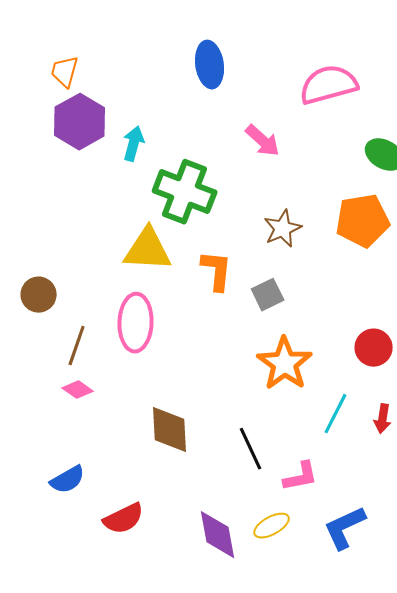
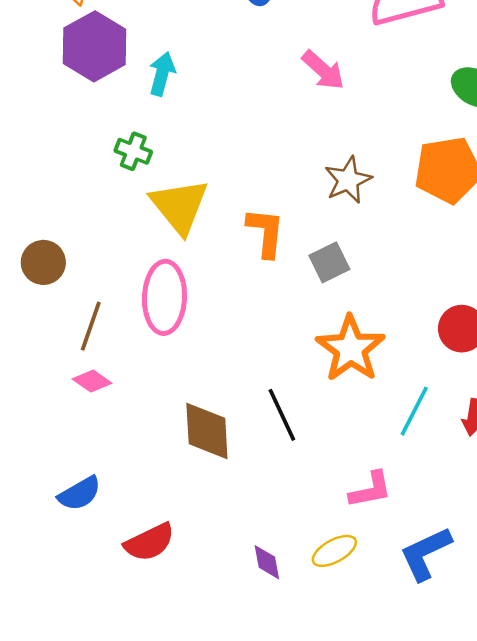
green cross: (185, 192) -> (133, 151), moved, size x0.5
yellow triangle: (148, 250) -> (179, 206), turned 48
black line: (251, 449) -> (282, 415), moved
purple diamond: (218, 535) -> (267, 562), size x0.6

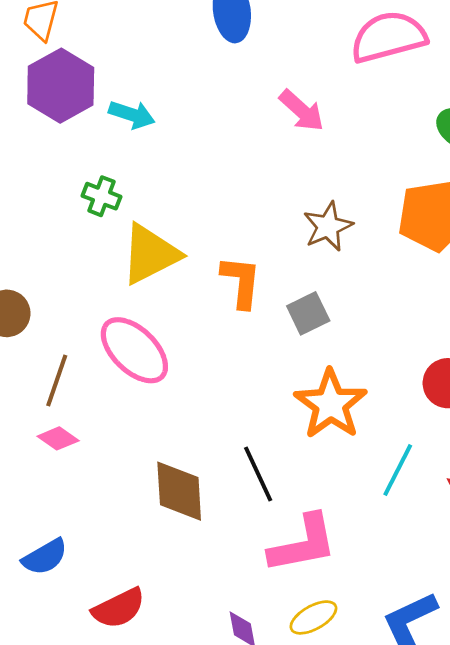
cyan arrow: (162, 74) -> (132, 115), turned 93
yellow triangle: (179, 206) -> (150, 254), turned 42
pink ellipse: (164, 297) -> (134, 350), turned -48
pink L-shape: (371, 490) -> (303, 544), moved, size x1.5

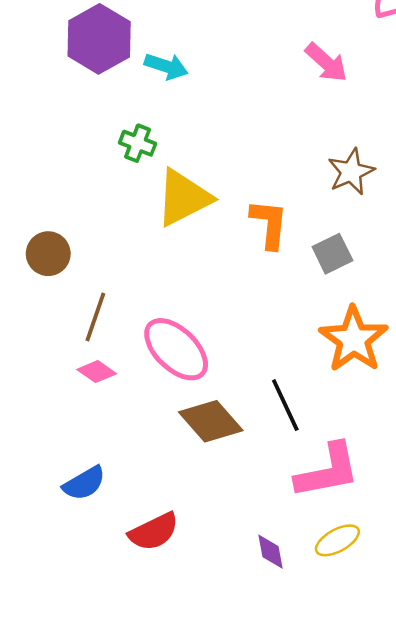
pink ellipse: (134, 350) -> (176, 349), moved
brown diamond: (179, 491) -> (211, 421), turned -38

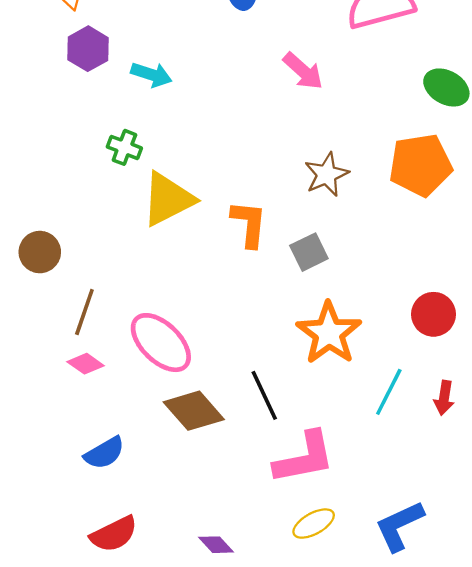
purple hexagon: (99, 39) -> (88, 49), size x0.7
blue semicircle: (84, 483) -> (104, 453), moved
red semicircle: (154, 532) -> (114, 534), moved
purple diamond: (270, 552) -> (216, 545), moved, turned -32

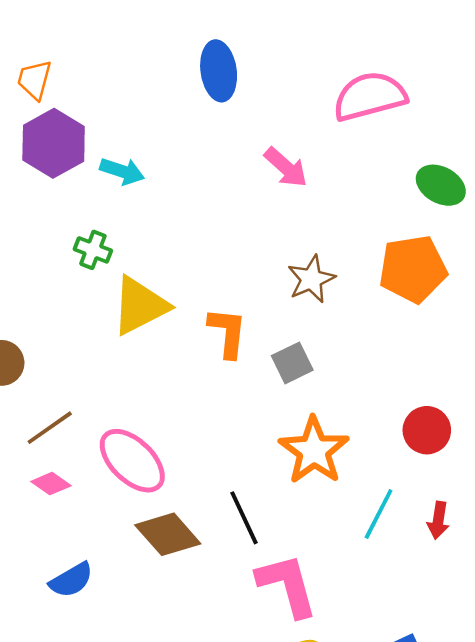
purple hexagon: (88, 49) -> (54, 143), size x1.4
brown line: (84, 312) -> (50, 428), turned 36
pink L-shape: (304, 458) -> (287, 585), turned -94

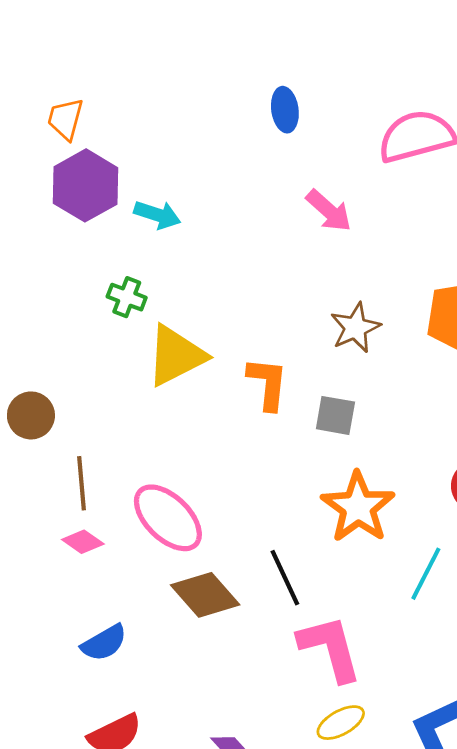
blue ellipse: (219, 71) -> (285, 110), moved, size x0.7
gray square: (292, 363) -> (335, 415), turned 36
brown line: (50, 428) -> (81, 483), turned -60

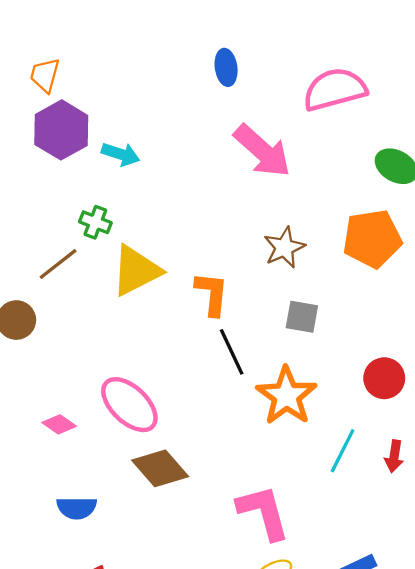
pink arrow: (329, 211) -> (262, 151), size x1.5
gray square: (335, 415) -> (302, 317), moved
brown line: (81, 483) -> (58, 264), moved, turned 57
black line: (285, 578) -> (232, 352), moved
blue semicircle: (104, 643) -> (77, 508), turned 30

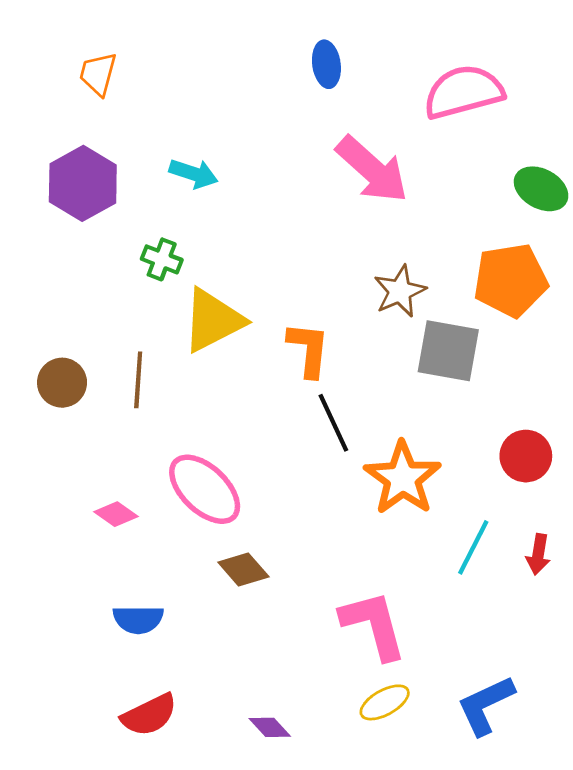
purple hexagon: (61, 130) -> (83, 183), moved
brown line: (58, 264) -> (138, 380), moved, turned -48
gray square: (302, 317) -> (448, 351), moved, size x1.5
brown diamond: (160, 468) -> (243, 570), size x0.7

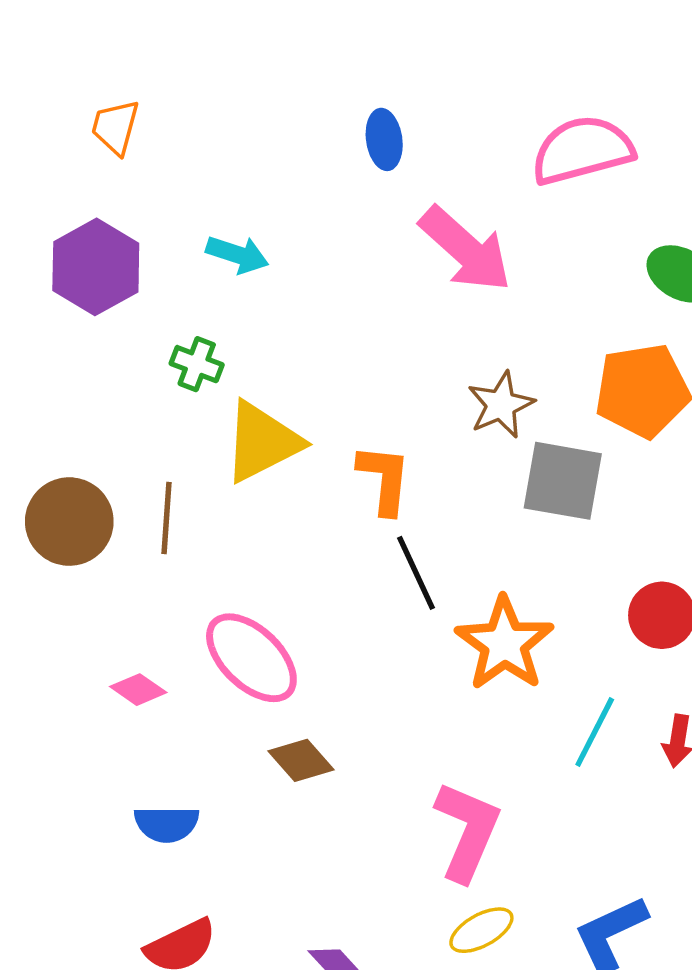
blue ellipse: (326, 64) -> (384, 139), moved
brown circle: (62, 383) -> (69, 522), size x1.4
pink L-shape: (374, 625) -> (467, 831), turned 38

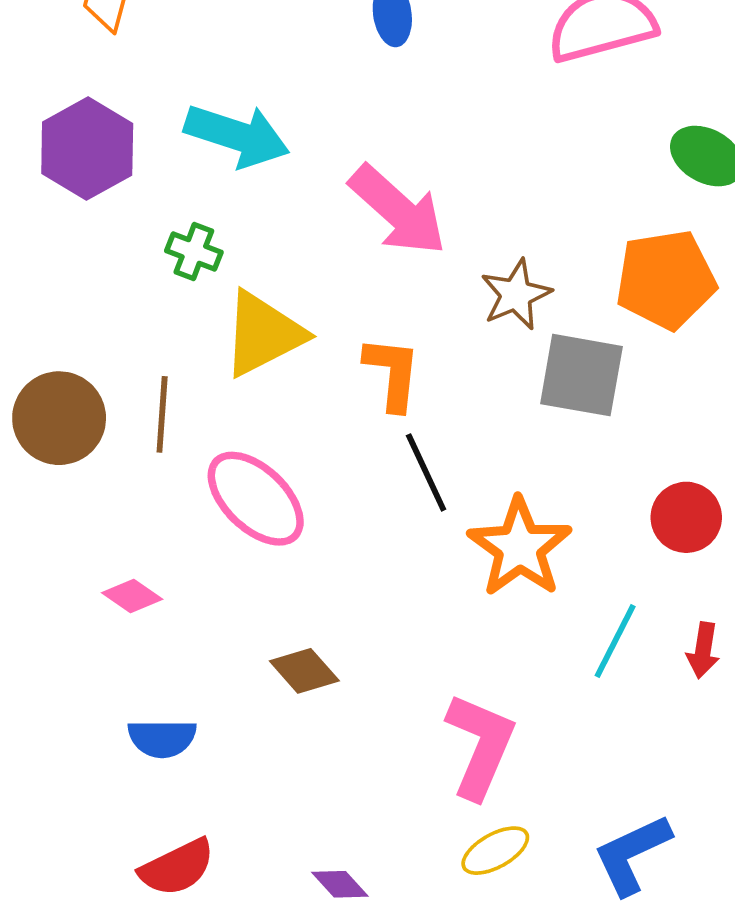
pink arrow: (466, 249) -> (398, 210), moved
cyan arrow: (237, 254) -> (237, 135), size x1.6
pink ellipse: (251, 658) -> (256, 499), moved

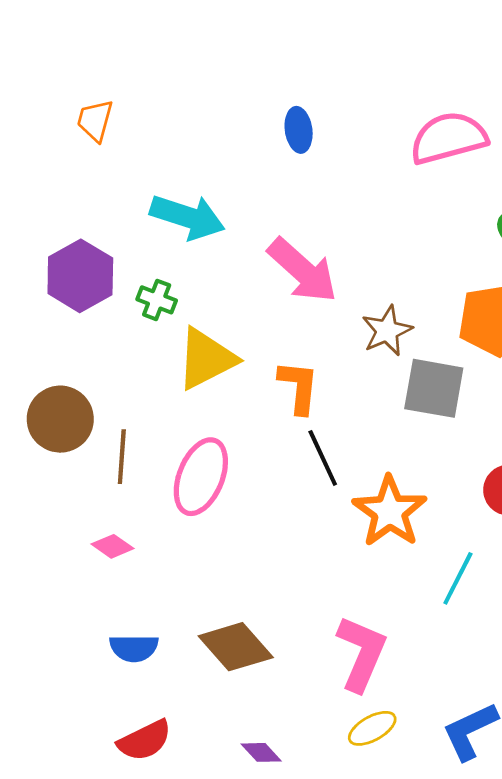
purple hexagon: (87, 149) -> (80, 276), moved
brown line: (162, 414) -> (122, 457), moved
pink ellipse: (256, 499) -> (201, 477), turned 68
brown diamond: (304, 671) -> (236, 647), moved, size x1.5

